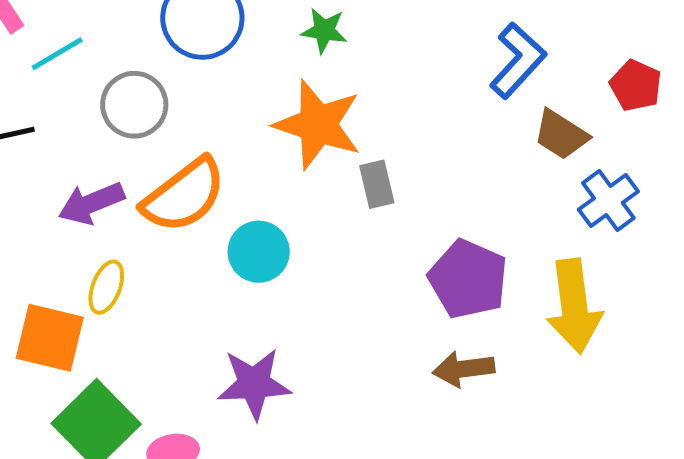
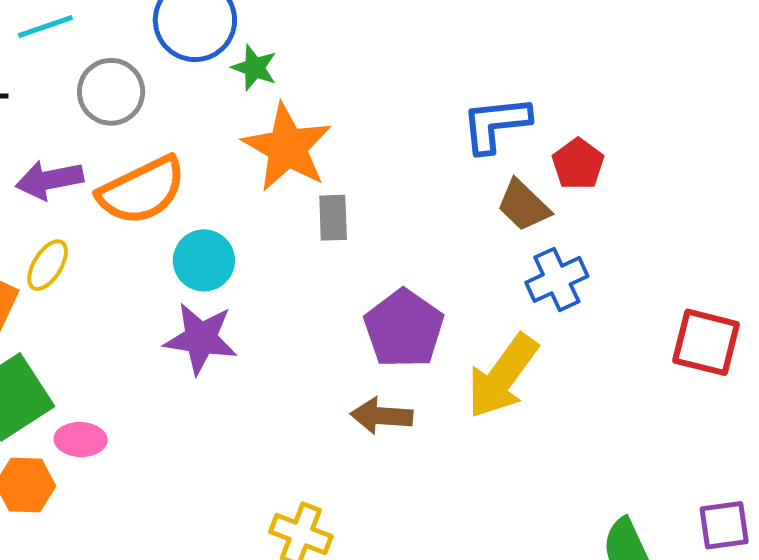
green star: (324, 31) -> (254, 68), moved
blue L-shape: (518, 60) -> (496, 124), turned -150
red pentagon: (636, 85) -> (578, 164), moved
yellow arrow: (574, 306) -> (502, 376), turned 32
purple star: (254, 384) -> (201, 339), moved

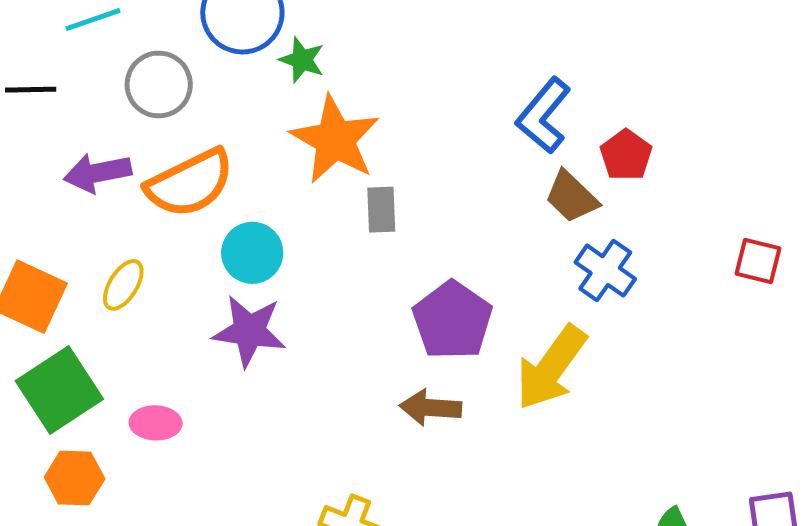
blue L-shape: (496, 124) -> (544, 116), turned -44
yellow ellipse: (48, 265) -> (123, 285), moved
blue cross: (557, 279) -> (605, 271), turned -30
red square: (706, 342) -> (758, 261), moved, size x0.7
pink ellipse: (81, 439) -> (156, 423), moved

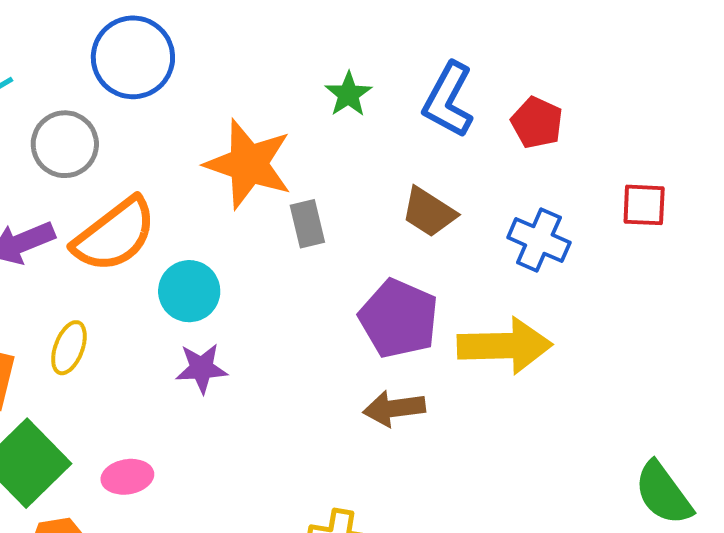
green star: (302, 60) -> (348, 94), moved, turned 30
brown trapezoid: (572, 197) -> (429, 212), moved
red square: (758, 261) -> (644, 205), moved
purple star: (249, 331) -> (202, 368), size x0.7
yellow arrow: (551, 368) -> (505, 346), turned -116

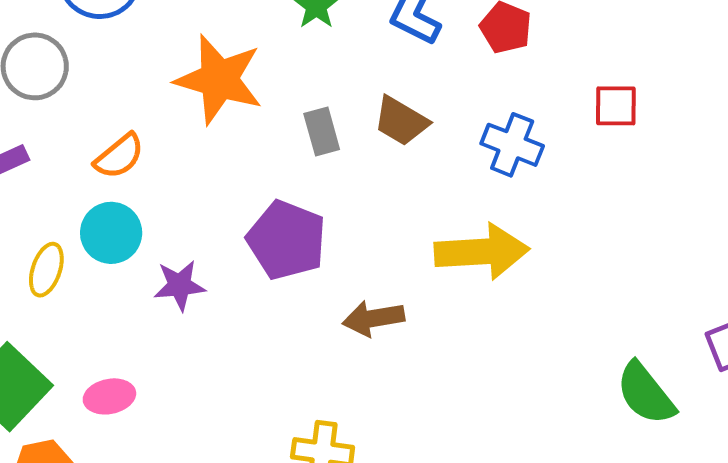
gray rectangle: (307, 224) -> (322, 132), moved
orange semicircle: (115, 235) -> (119, 156), moved, size x0.6
cyan circle: (189, 291) -> (111, 233), moved
purple pentagon: (399, 319) -> (287, 240), moved

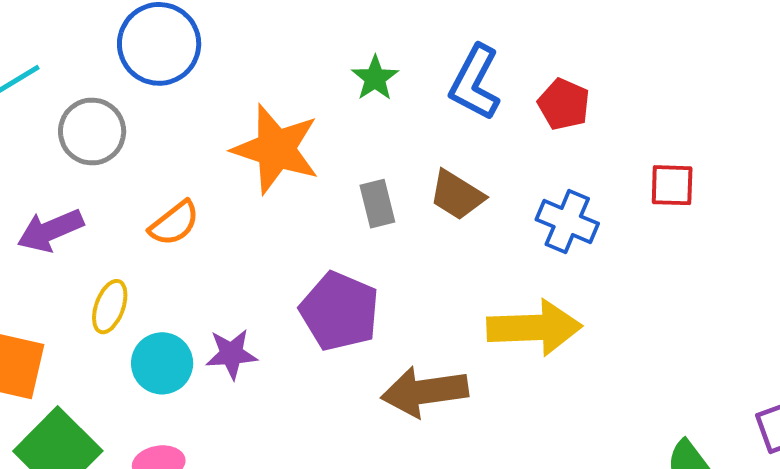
cyan circle: (111, 233) -> (162, 363), moved
yellow ellipse: (46, 270) -> (110, 307), moved
brown arrow: (374, 318) -> (425, 392), size x1.4

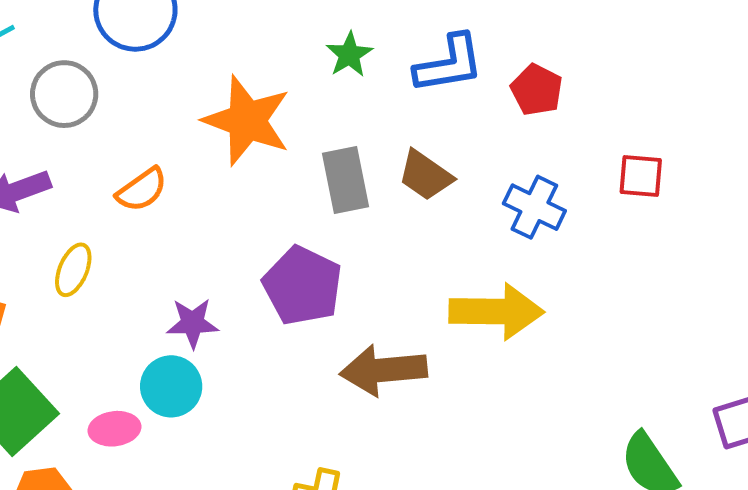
blue L-shape: (475, 83) -> (449, 64), turned -130
gray rectangle: (377, 204) -> (346, 180), size x1.4
cyan circle: (162, 363) -> (171, 386), moved

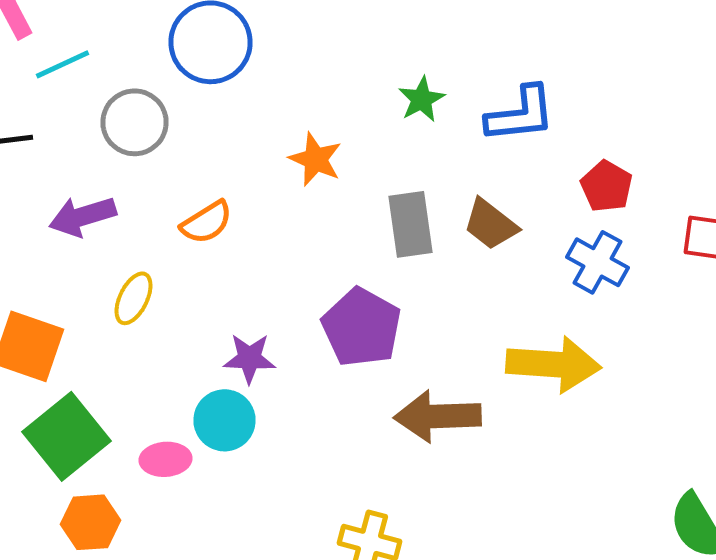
red pentagon: (537, 90) -> (606, 186), moved
orange star: (247, 121) -> (316, 159), size x0.6

